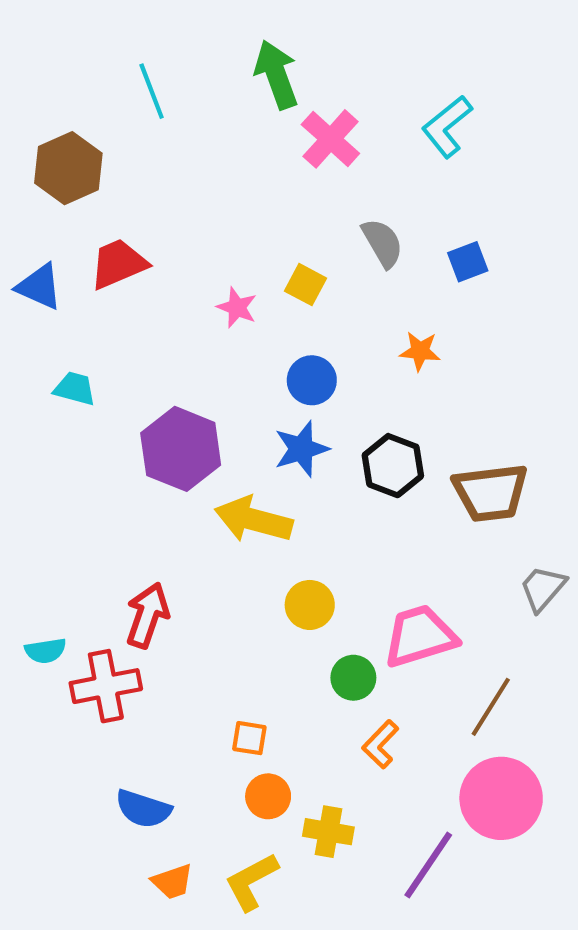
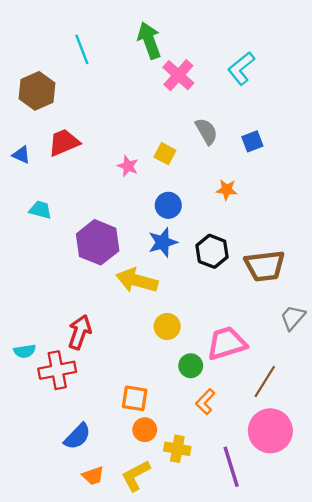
blue triangle: (39, 287) -> (21, 155), size x0.7
orange square: (249, 738) -> (135, 398), size x1.4
blue semicircle: (143, 809) -> (77, 436), turned -64
purple line: (428, 865) -> (231, 467), turned -51

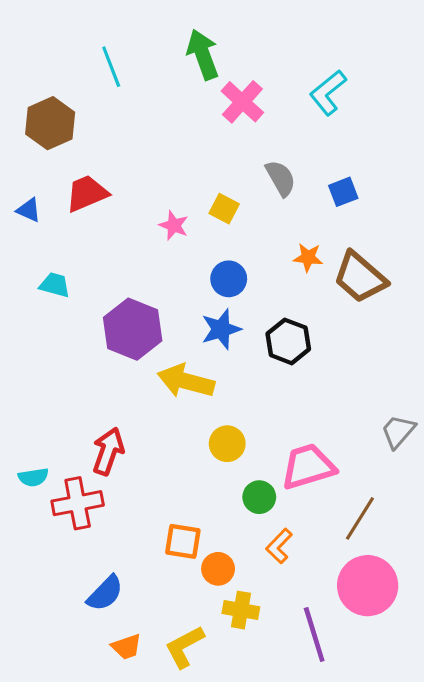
brown trapezoid: (265, 266) -> (360, 277), moved, turned 48
orange circle: (145, 430) -> (218, 569), moved

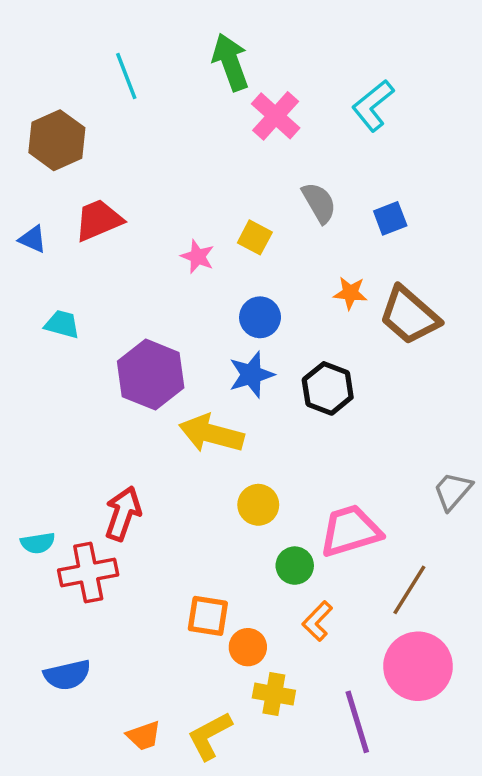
blue semicircle: (105, 593) -> (67, 675), moved, turned 33

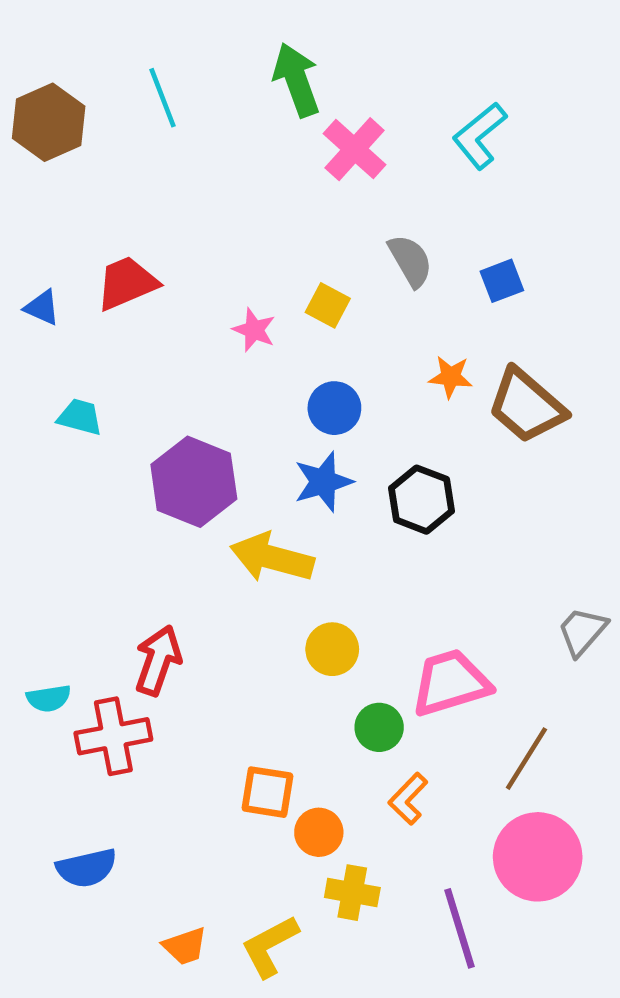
brown hexagon: (57, 140) -> (49, 122), moved

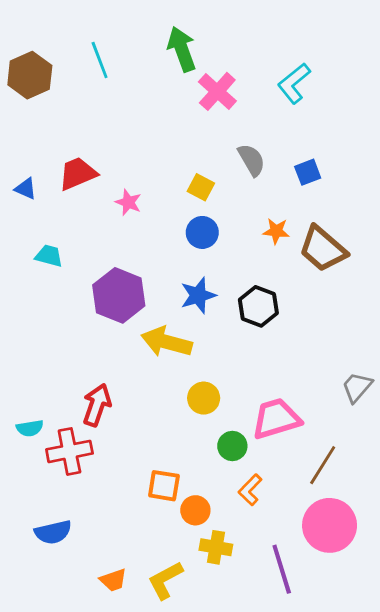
pink star: (254, 330) -> (128, 202), moved
blue circle: (334, 408) -> (202, 232), moved

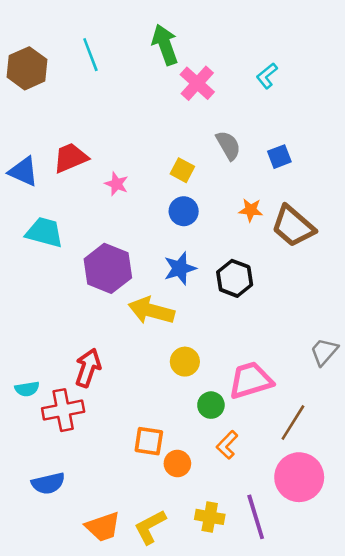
cyan L-shape: (294, 83) -> (267, 76), size x0.7
blue triangle: (26, 189) -> (23, 171), size x1.5
cyan trapezoid: (49, 256) -> (44, 232), size x1.5
yellow cross: (216, 547) -> (210, 517), moved
orange trapezoid: (113, 580) -> (103, 527), size x1.4

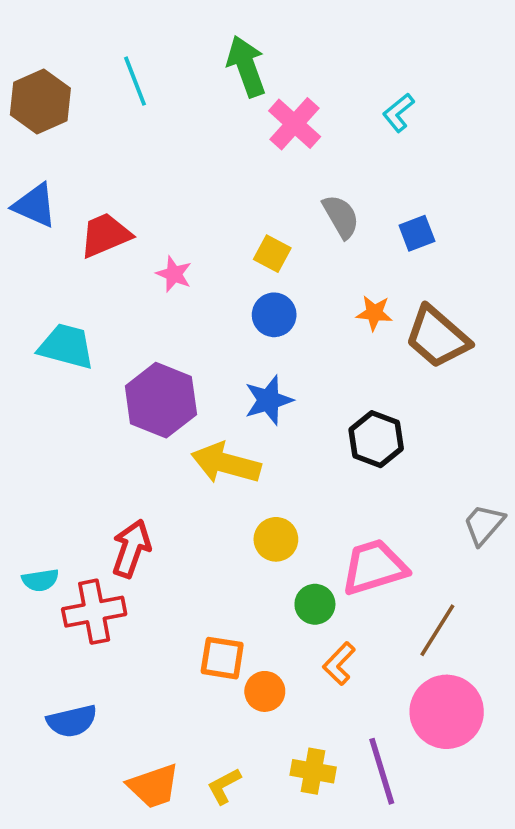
blue triangle: (23, 171) -> (35, 205), moved
black hexagon: (235, 278) -> (376, 439), moved
yellow L-shape: (150, 527) -> (224, 786), size x0.7

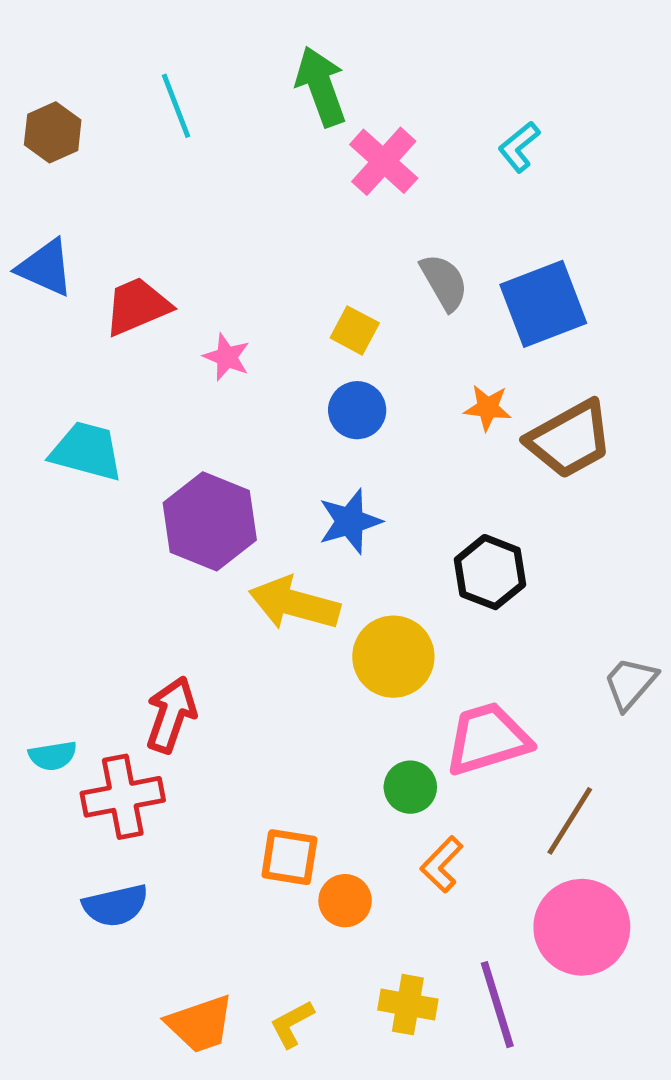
brown hexagon: (40, 101) -> (53, 132), size x0.7
blue square: (417, 233) -> (543, 304), size x1.8
brown trapezoid: (437, 337) -> (570, 439), turned -70
yellow circle: (276, 539) -> (393, 657), moved, size x1.4
blue semicircle: (72, 721) -> (116, 905), moved

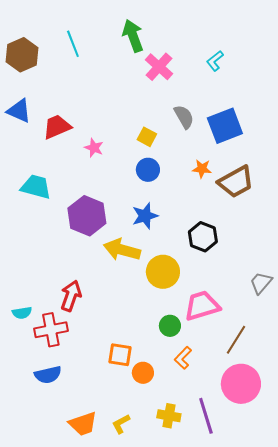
brown hexagon: (53, 132) -> (22, 55), size x1.4

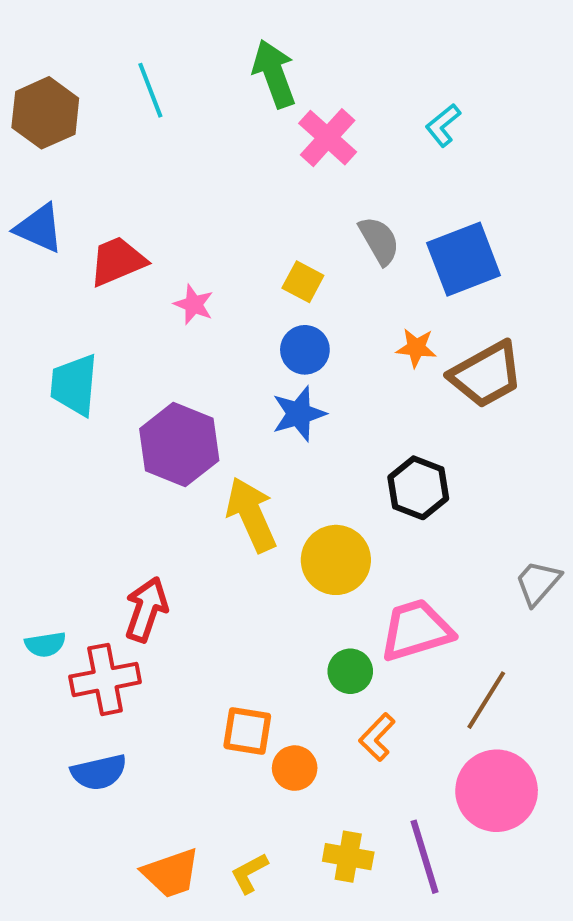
cyan trapezoid: (36, 187) -> (74, 385), turned -100
blue star: (145, 216) -> (299, 414), moved
yellow arrow: (122, 250) -> (251, 515), turned 51

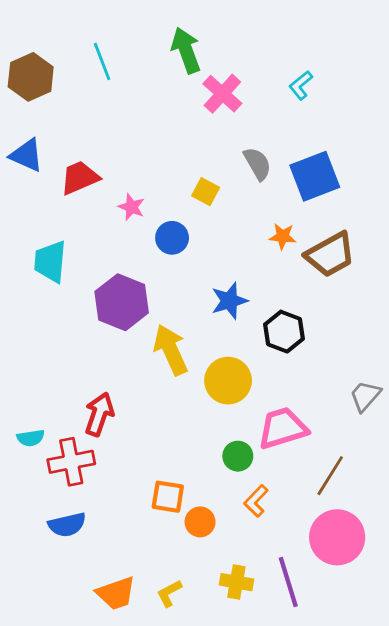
blue circle: (305, 350) -> (172, 238), moved
blue star: (299, 414) -> (229, 301), moved

